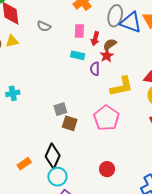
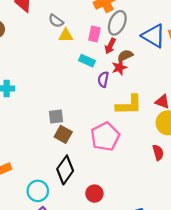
gray ellipse: (115, 16) -> (117, 23), moved
yellow triangle: (12, 41) -> (66, 36), moved
black diamond: (53, 156) -> (65, 170), moved

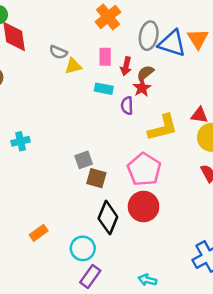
gray ellipse: (117, 23) -> (149, 36), moved
red circle: (94, 194) -> (144, 207), moved, size x1.5

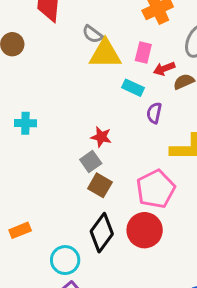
yellow triangle: (73, 66) -> (105, 54), size x1.6
red arrow: (126, 66) -> (164, 69), turned 42
red star: (142, 88) -> (101, 137), moved, turned 30
gray square: (84, 160) -> (91, 161), turned -30

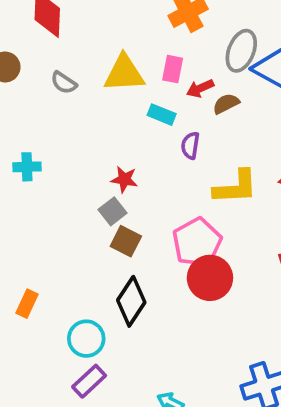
gray semicircle: (92, 34) -> (64, 83), moved
orange rectangle: (20, 230) -> (27, 304), turned -40
red circle: (145, 230) -> (210, 278), moved

